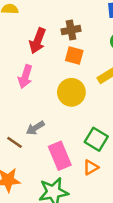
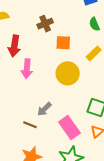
brown cross: (71, 30) -> (45, 24), moved
red arrow: (38, 41) -> (14, 46), moved

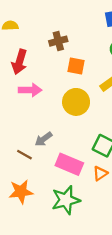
pink arrow: (27, 69) -> (30, 90), turned -102
pink rectangle: (69, 128) -> (69, 164), turned -40

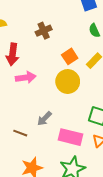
orange square: (76, 66) -> (70, 56), moved, turned -35
brown line: (24, 155) -> (20, 133), moved

